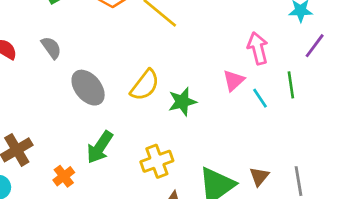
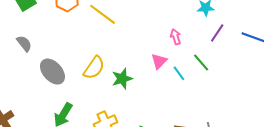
pink arrow: (258, 48) -> (176, 37), size x0.7
green line: (291, 85) -> (201, 63), turned -30

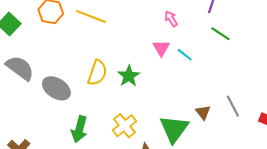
gray semicircle: (24, 44) -> (20, 68), size x1.6
green line: (201, 63) -> (221, 34), moved

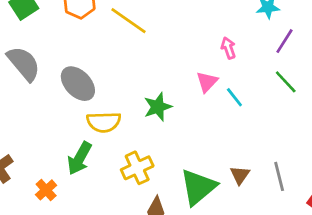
yellow semicircle: (97, 73) -> (104, 122), moved, turned 55
gray ellipse: (56, 88) -> (78, 84), moved

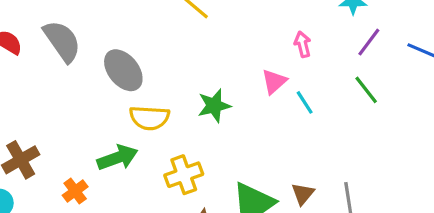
green arrow: (79, 158) -> (117, 158), turned -144

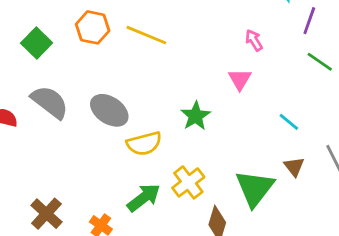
cyan line: (305, 102) -> (289, 122), moved
green arrow: (117, 158) -> (144, 198), moved

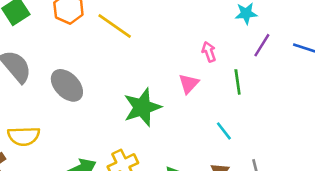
green line: (320, 62) -> (238, 82), moved, turned 35
green star: (195, 116) -> (142, 107), size x1.4
yellow semicircle: (144, 144) -> (24, 136), moved

